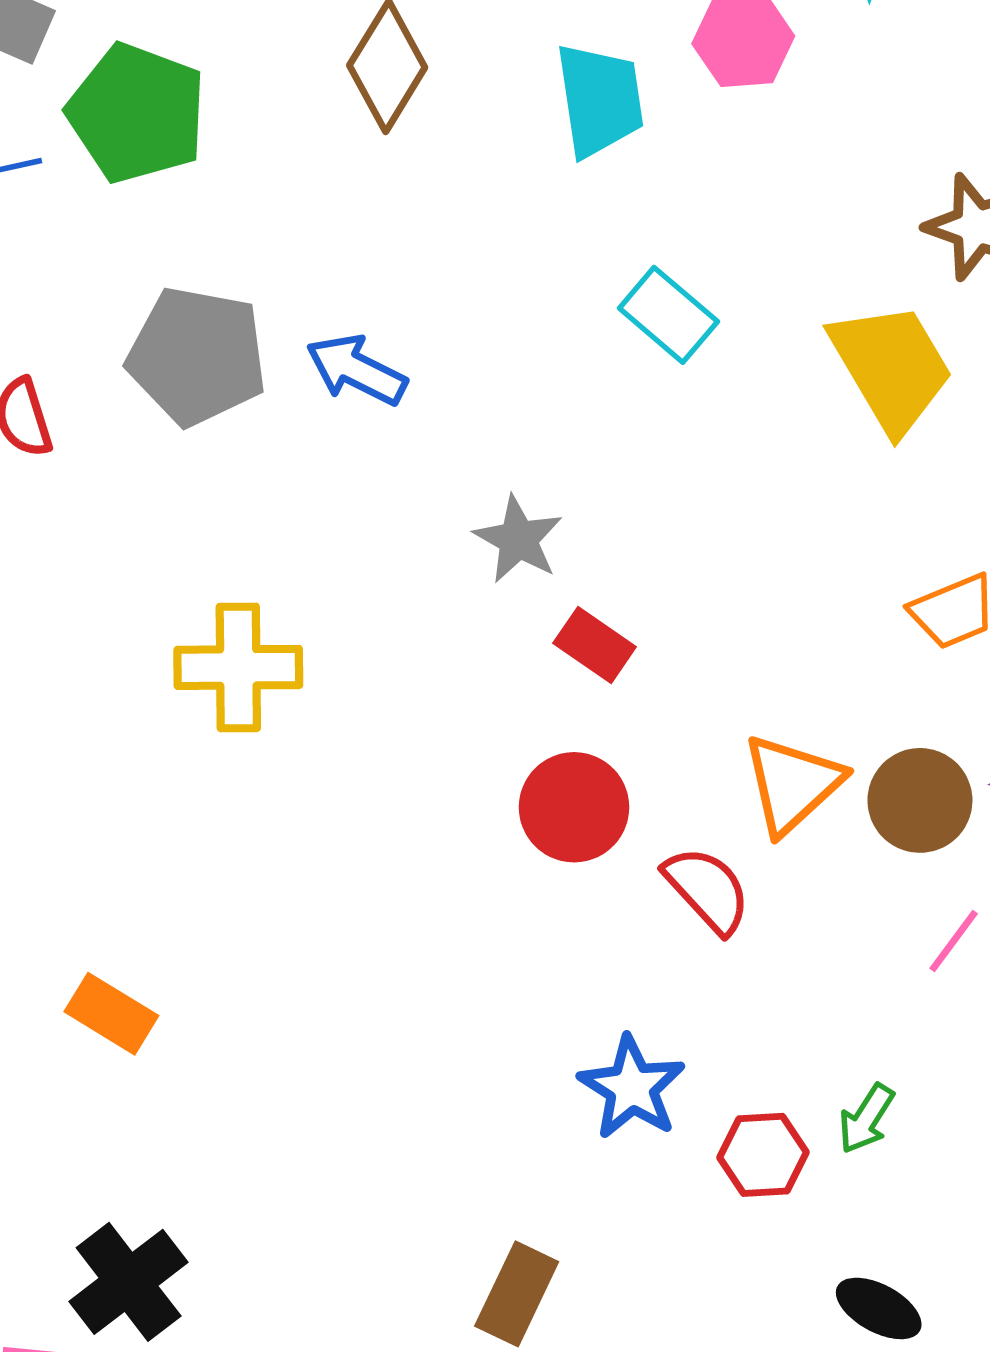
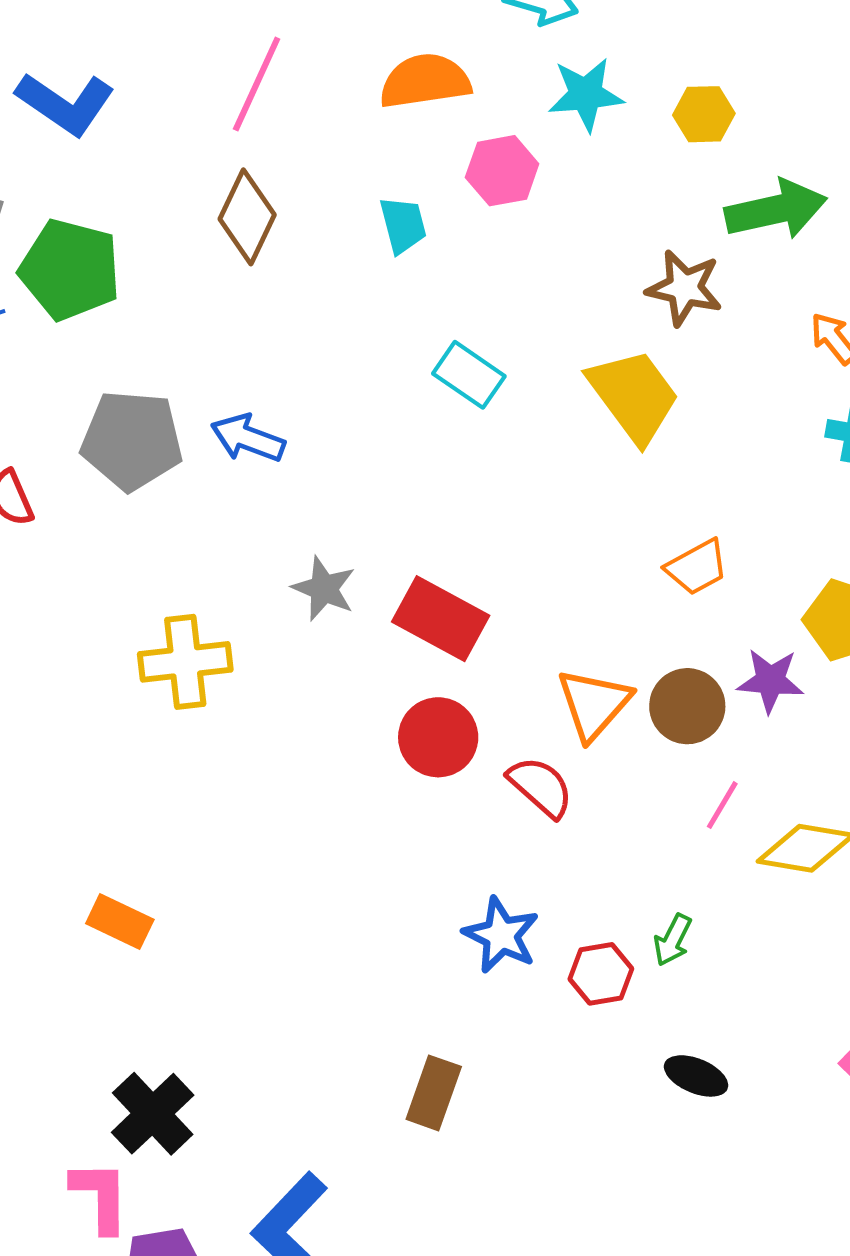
cyan trapezoid: (600, 100) -> (403, 225), size x0.7
gray star: (518, 539) -> (324, 589), moved
red rectangle: (595, 645) -> (441, 619), size x1.6

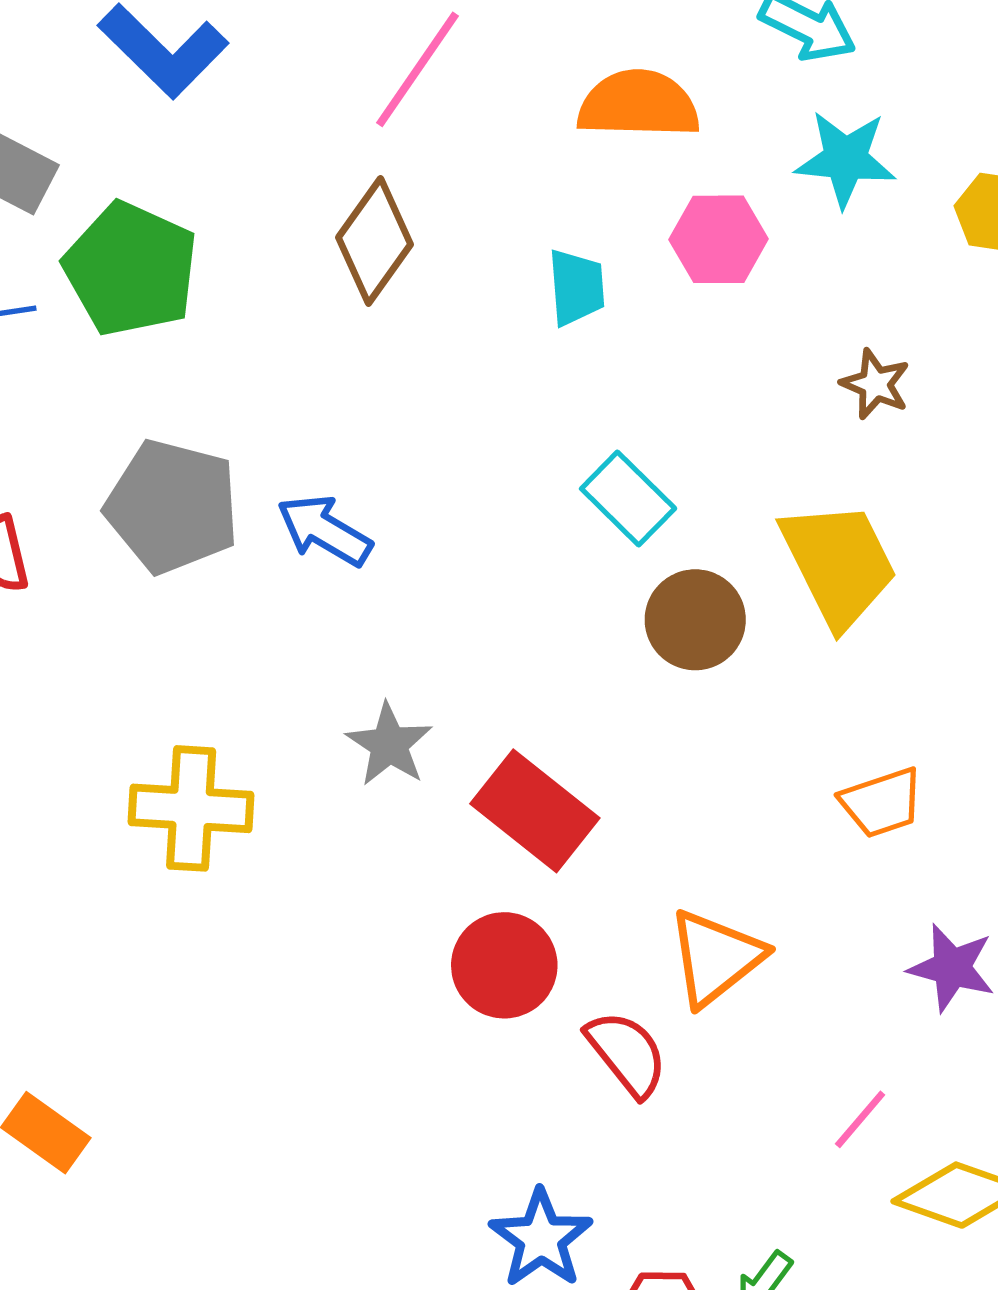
brown star: (684, 288) -> (875, 384), moved, size x0.7
brown circle: (687, 706) -> (695, 620), moved

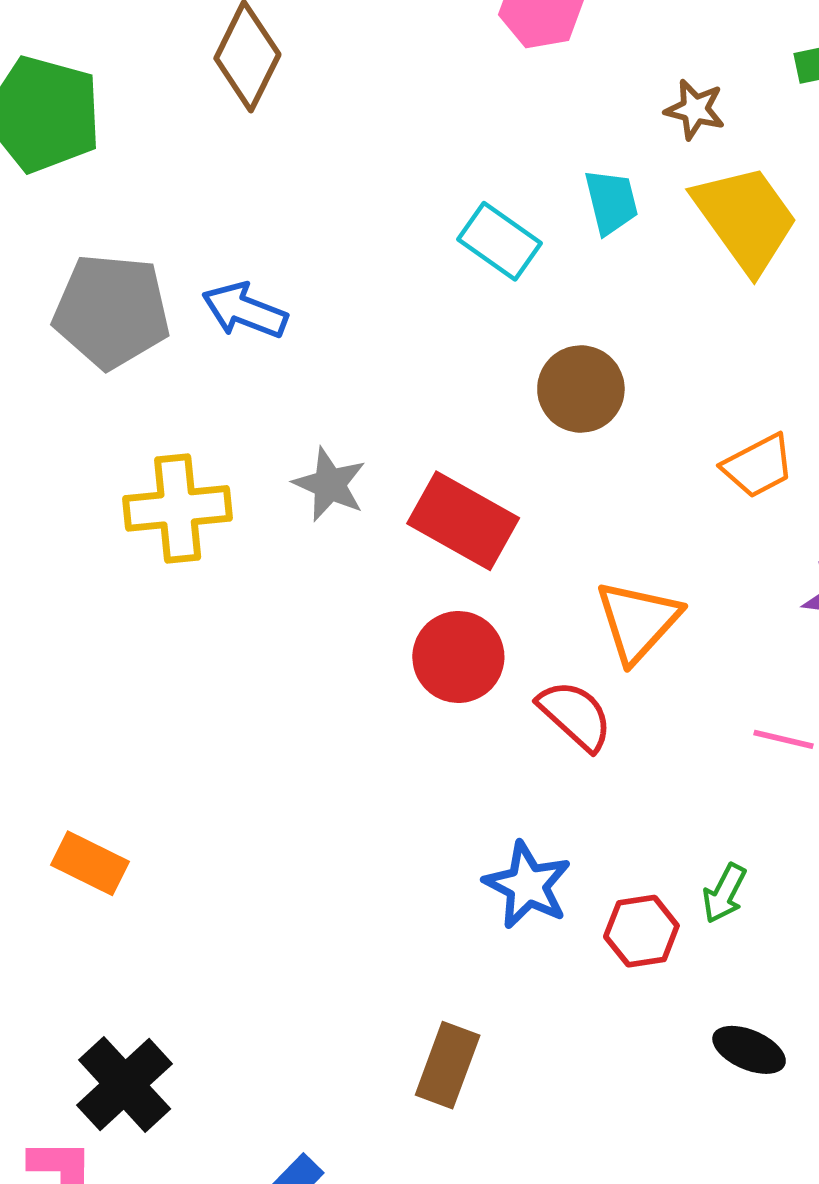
cyan trapezoid: (576, 287) -> (611, 202), moved
yellow trapezoid: (839, 564) -> (746, 218), moved
brown circle: (695, 620) -> (581, 389), moved
yellow cross: (191, 808) -> (178, 508), moved
pink line: (860, 1119) -> (784, 739), turned 72

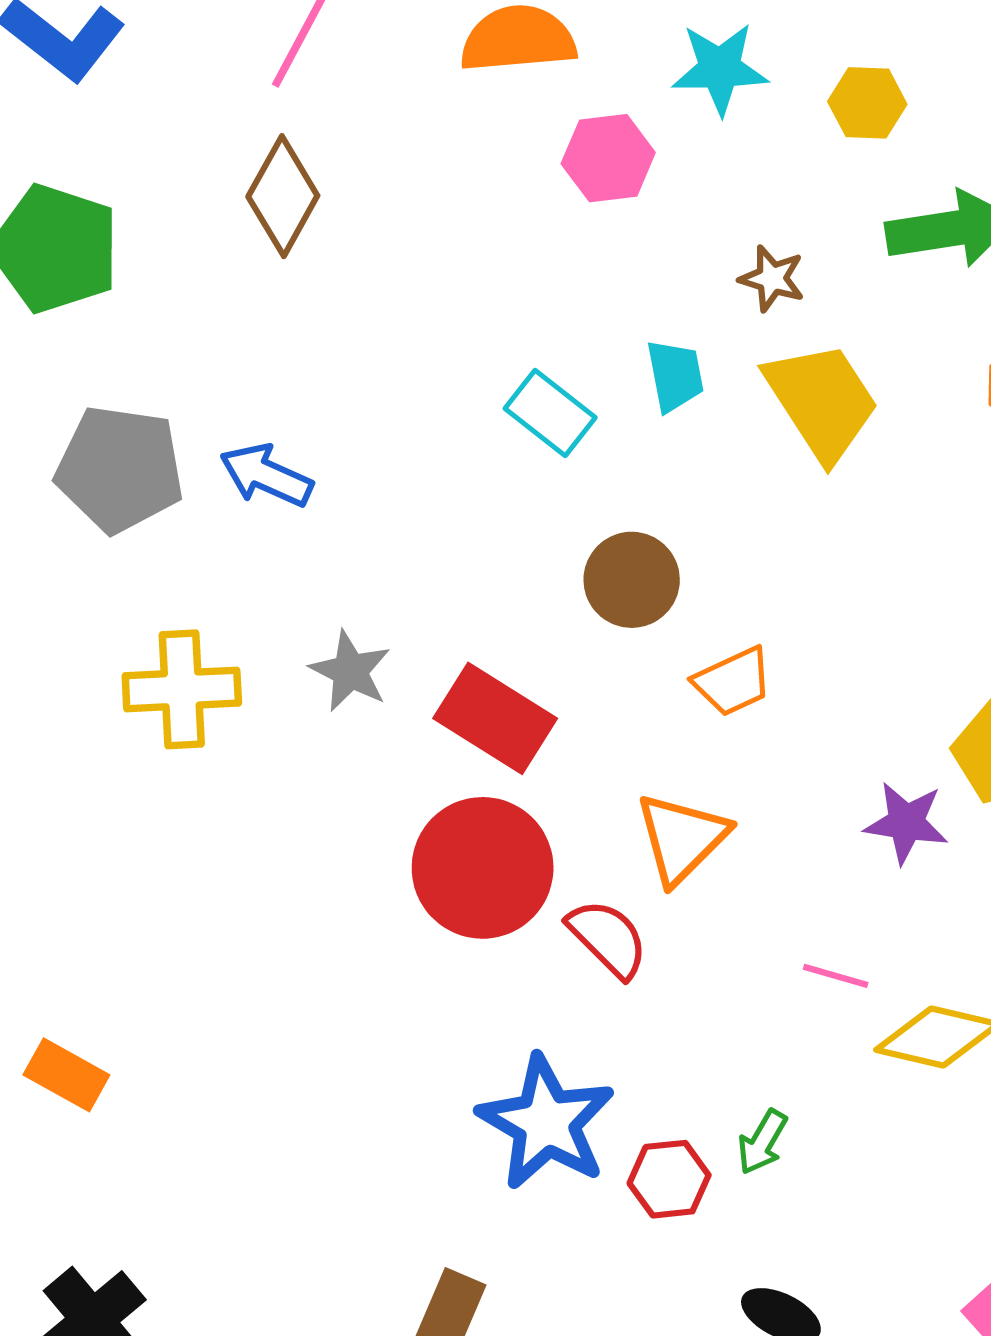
orange trapezoid: (758, 466) -> (733, 682), moved
red circle: (458, 657) -> (483, 868), size x1.4
blue star: (527, 885) -> (546, 1123), size x1.4

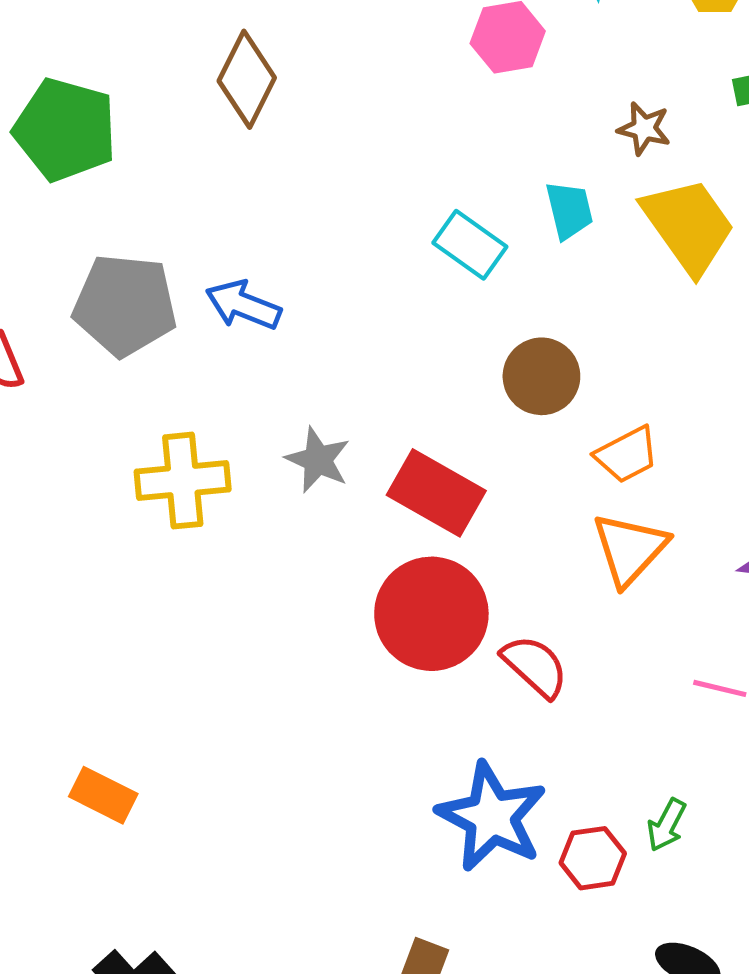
orange triangle: (682, 838) -> (630, 549), moved

